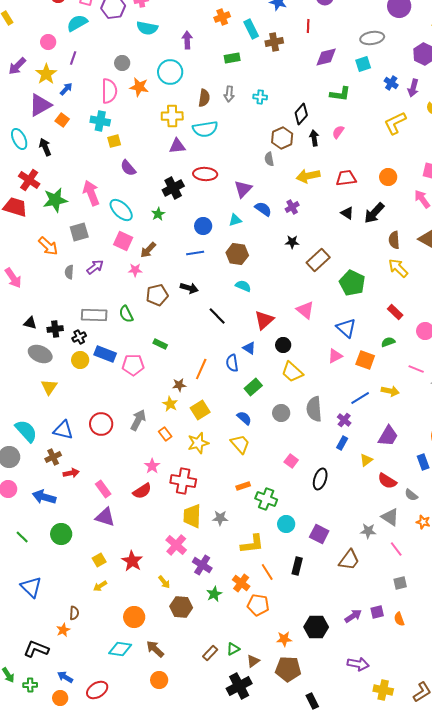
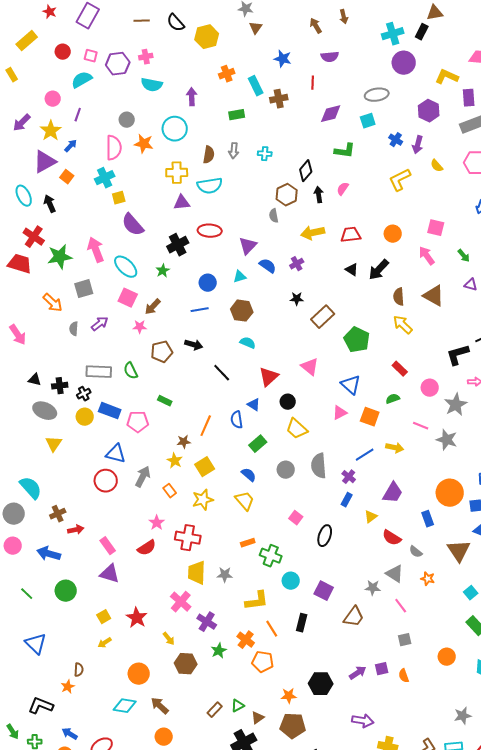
cyan cross: (100, 121) -> (105, 178), turned -36
purple semicircle: (128, 168) -> (133, 225), size x1.4
blue triangle: (63, 430) -> (116, 454), moved

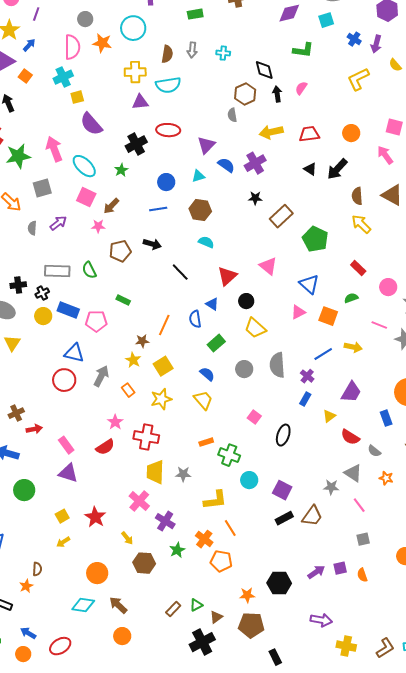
black diamond: (306, 171) -> (264, 70), turned -55
purple cross: (297, 264) -> (255, 163), size x1.5
black rectangle: (302, 623) -> (284, 518), moved, turned 48

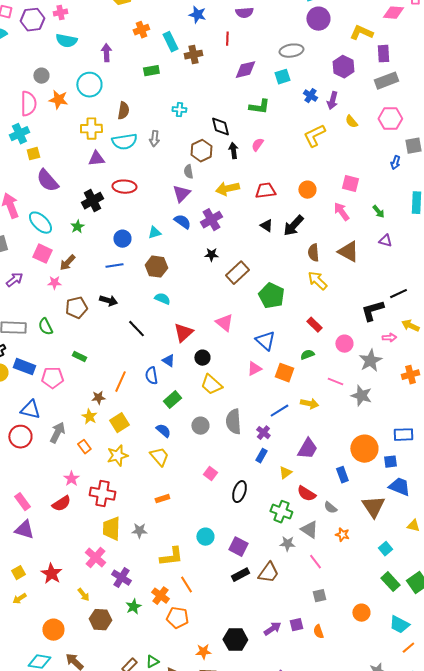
gray arrow: (192, 50) -> (154, 139), moved
purple triangle: (206, 145) -> (181, 194), moved
green cross: (229, 455) -> (281, 512), moved

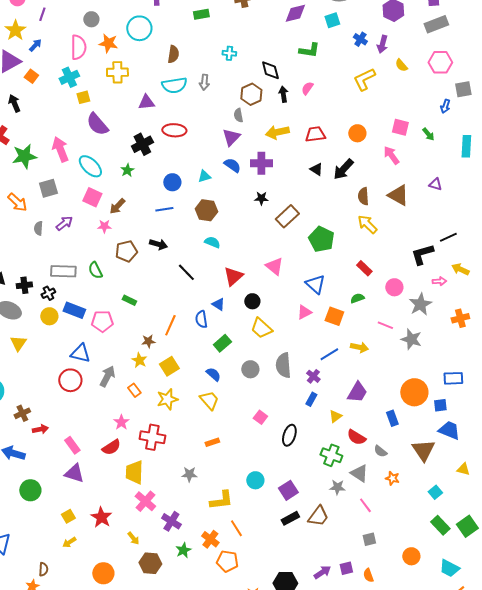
yellow cross: (91, 129) -> (117, 72), moved
green arrow: (378, 212) -> (428, 134), moved
purple cross: (211, 220) -> (261, 163), turned 30
yellow trapezoid: (111, 529) -> (134, 472), moved
purple square: (238, 547) -> (288, 490), turned 30

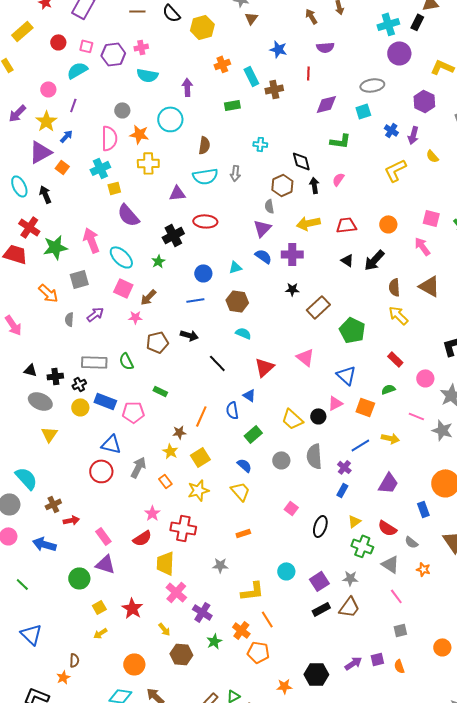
black circle: (252, 301) -> (318, 416), moved
yellow triangle: (335, 416) -> (354, 521), moved
gray star: (337, 487) -> (350, 578), moved
green circle: (30, 490) -> (79, 578), moved

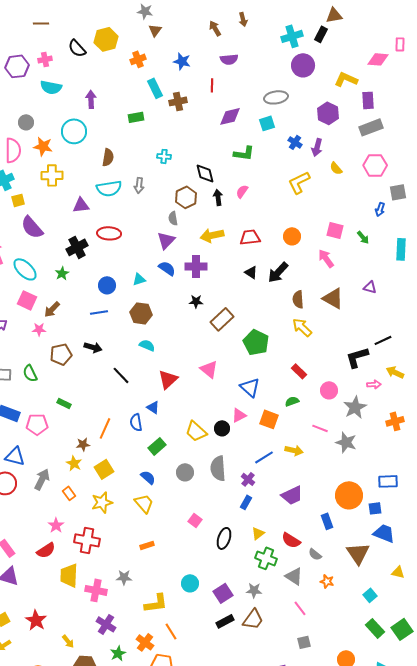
black semicircle: (171, 13) -> (77, 48), moved
orange cross: (222, 64) -> (138, 59), moved
purple trapezoid: (388, 483) -> (292, 495), turned 35
pink cross: (176, 592) -> (96, 590), moved, turned -30

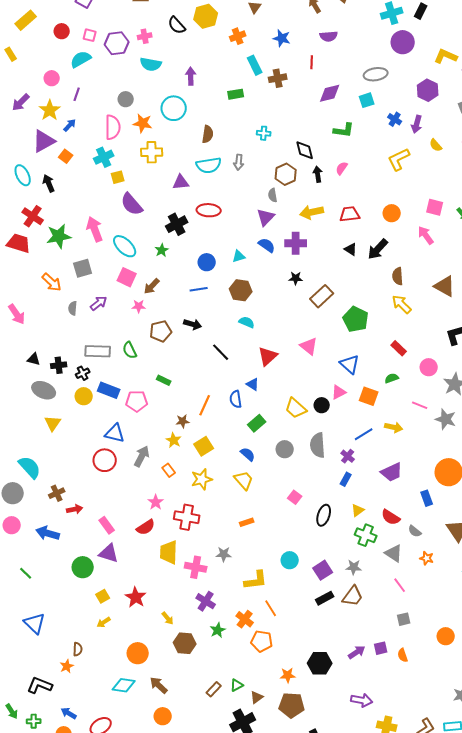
brown triangle: (333, 298) -> (445, 286), moved

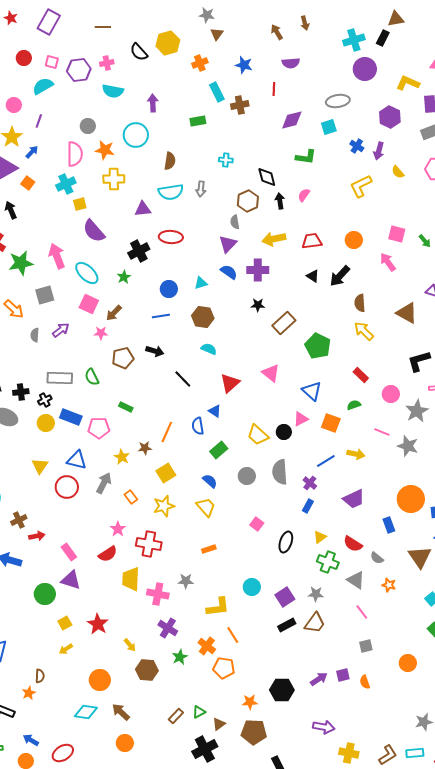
yellow triangle: (53, 423) -> (40, 466), moved
yellow star: (174, 440) -> (122, 457), moved

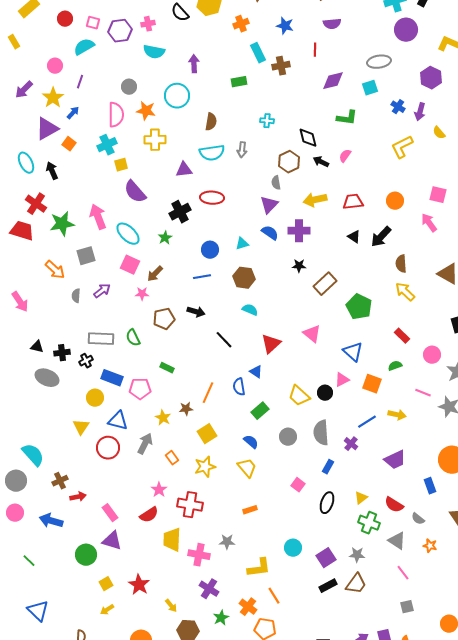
black arrow: (280, 201) -> (321, 162), turned -56
yellow circle: (46, 423) -> (95, 398), moved
blue rectangle: (308, 506) -> (328, 467), moved

